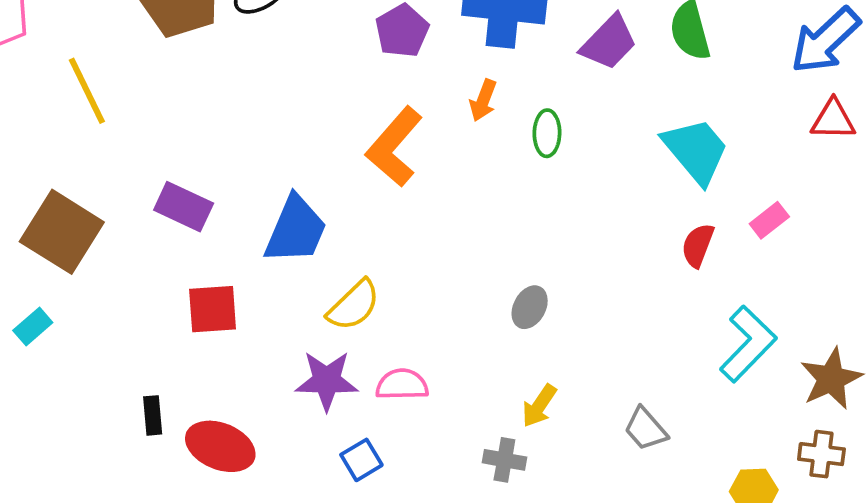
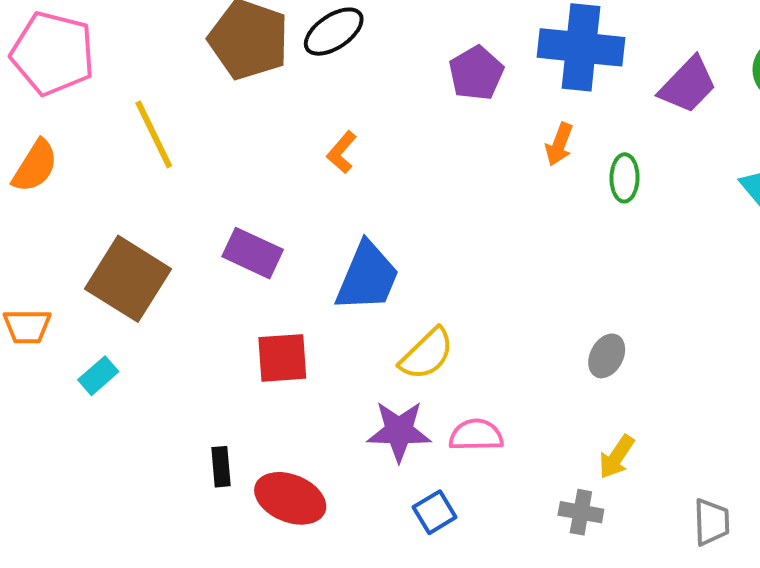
orange L-shape: (394, 147) -> (342, 152), moved, size x0.5
gray trapezoid: (646, 429) -> (712, 522), moved, turned -141

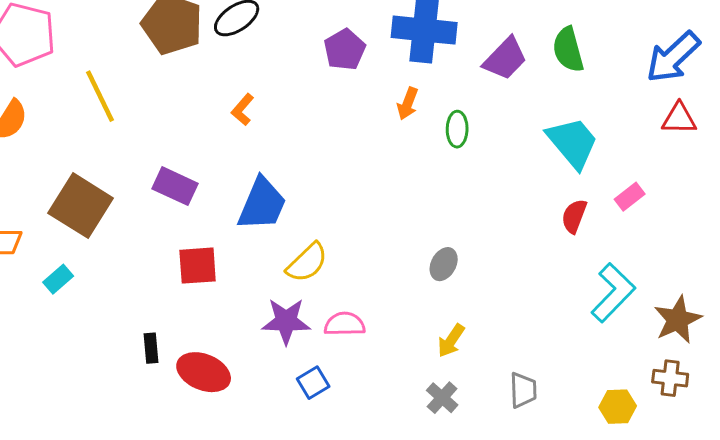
gray cross: (581, 512) -> (442, 398), moved, turned 32

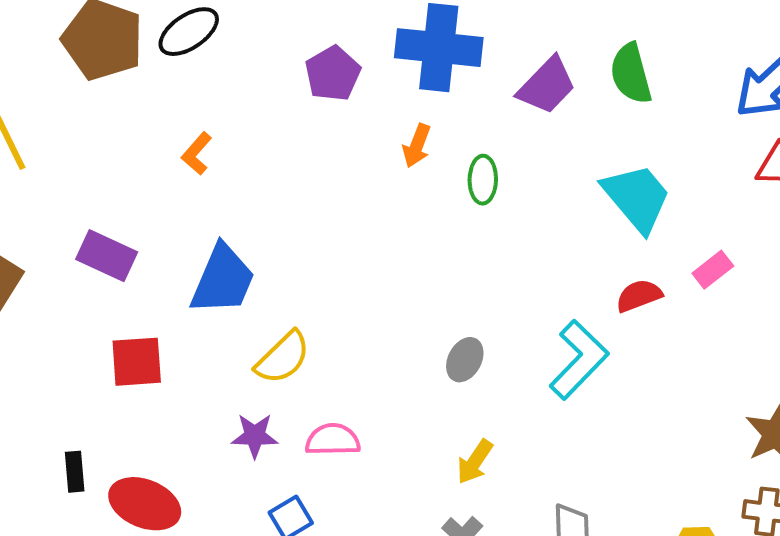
red semicircle: (574, 216) -> (639, 296), turned 48
cyan L-shape: (613, 293) -> (579, 360), moved
purple star: (286, 321) -> (255, 436), size x0.7

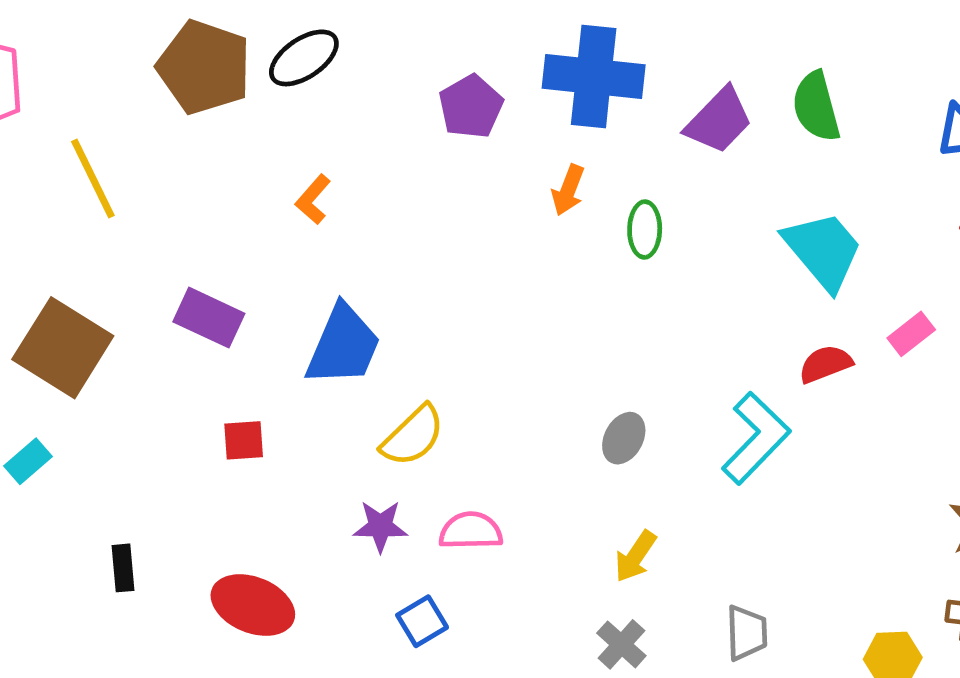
red square: (137, 362) -> (244, 440), size x0.7
black rectangle: (75, 472) -> (123, 568), moved

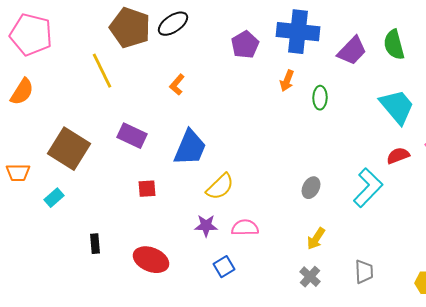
yellow line: (93, 178) -> (102, 71), moved

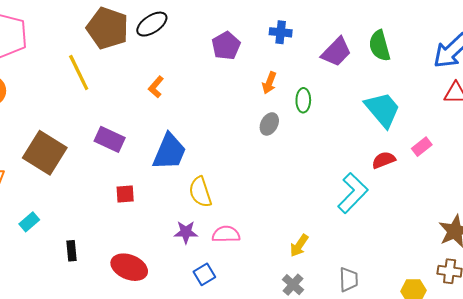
blue cross: (298, 32) -> (281, 32), size x0.5
yellow semicircle: (220, 187) -> (200, 192), turned 116
gray ellipse: (311, 188) -> (269, 124), moved
cyan rectangle: (54, 198) -> (29, 222), moved

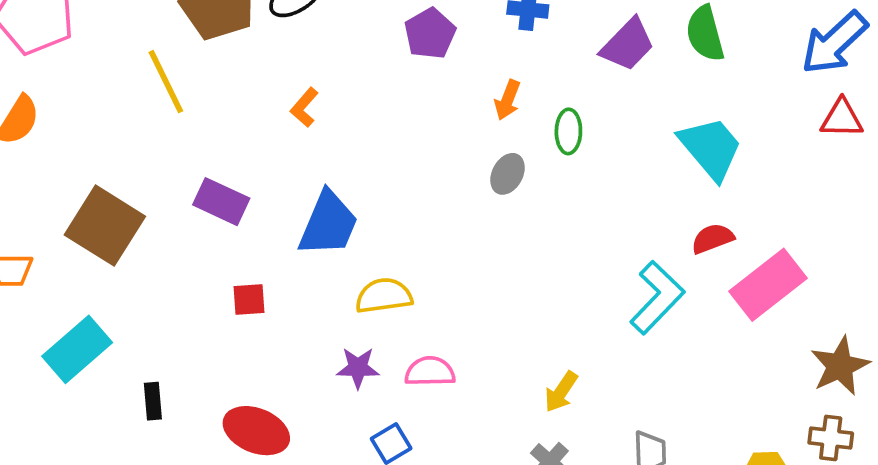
pink rectangle: (422, 147) -> (768, 285), moved, size x2.0
yellow semicircle: (200, 192) -> (384, 296), turned 100
cyan rectangle: (29, 222) -> (77, 349), size x1.8

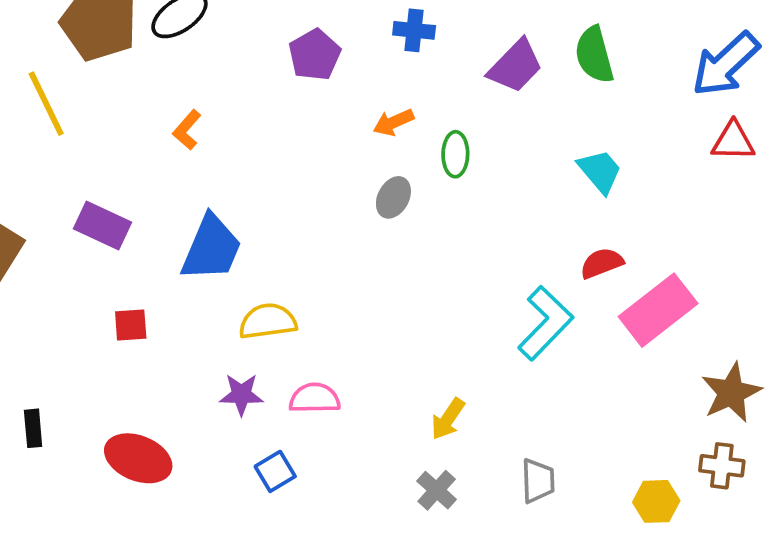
orange arrow: (508, 100) -> (393, 122), turned 45
cyan trapezoid: (711, 148) -> (600, 171), size x0.7

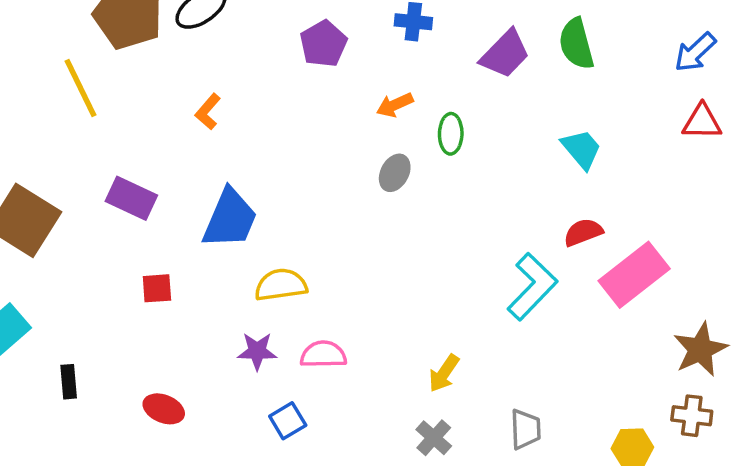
blue arrow: (726, 64) -> (695, 52), size x0.7
red ellipse: (138, 458) -> (164, 409), size x0.7

